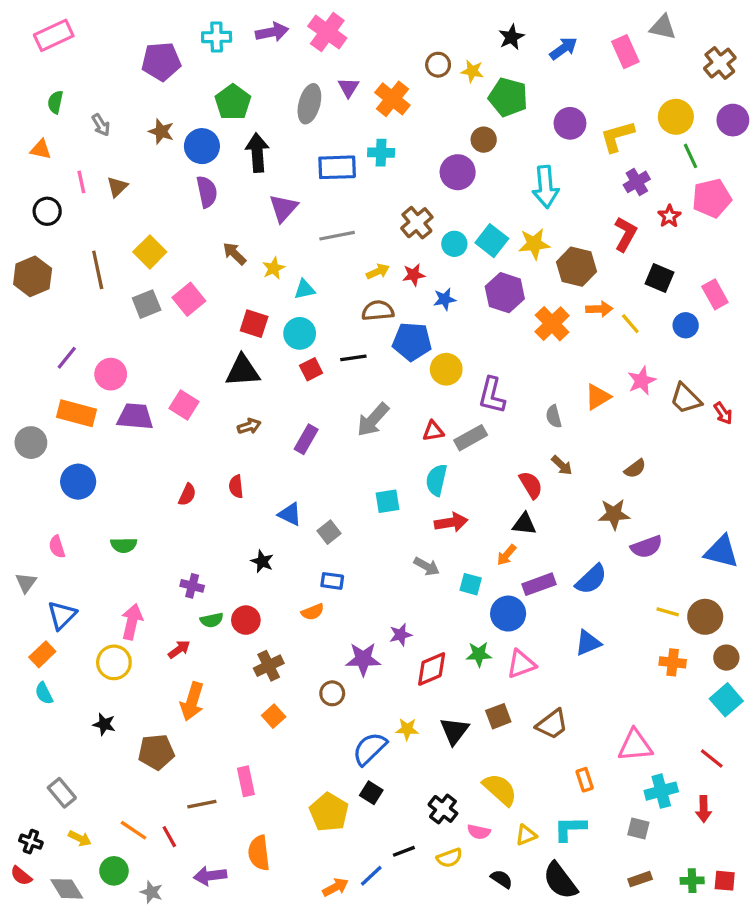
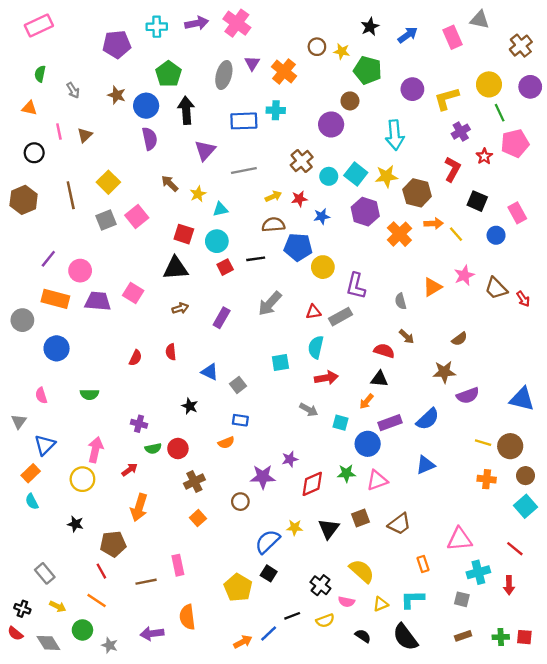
red semicircle: (531, 485) -> (384, 351), turned -42
red line: (169, 837) -> (101, 571), moved

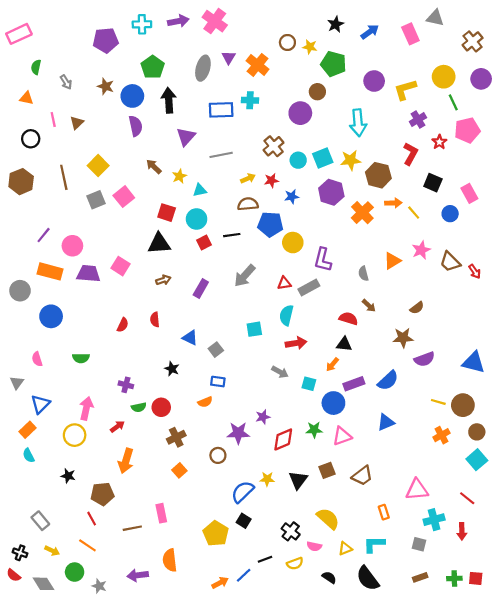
pink rectangle: (39, 26) -> (19, 34), moved
cyan square: (356, 174) -> (323, 158), turned 30
orange cross: (487, 479) -> (442, 435), turned -35

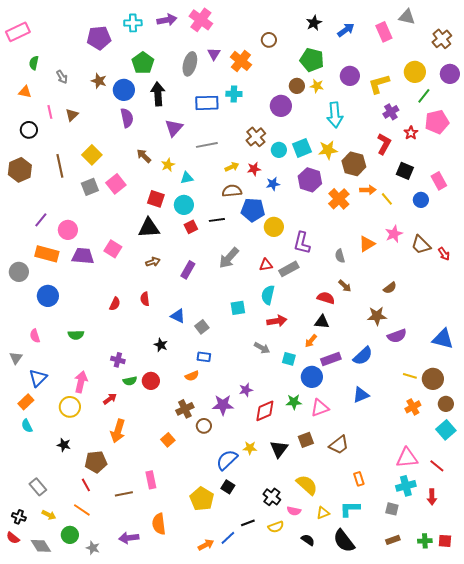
yellow star: (310, 47) -> (317, 86), moved
green line: (453, 102) -> (424, 96), turned 63
brown cross: (176, 437) -> (185, 409), moved
pink triangle: (417, 490) -> (407, 458), moved

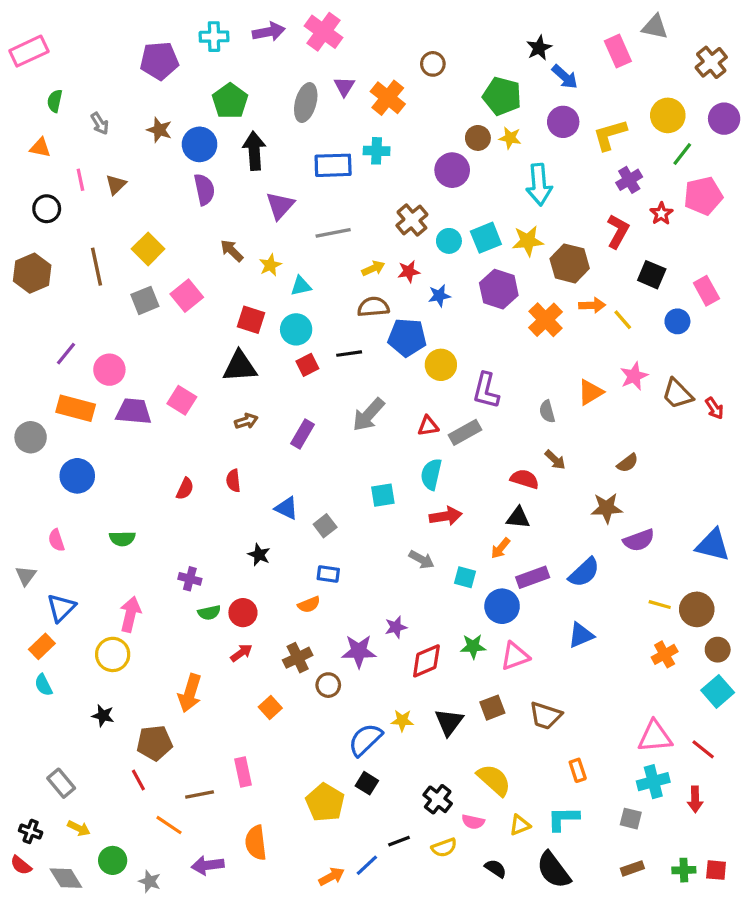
black star: (314, 23) -> (539, 48), moved
blue arrow: (346, 30) -> (565, 77), moved, turned 78
red arrow: (110, 399) -> (241, 653), moved
brown trapezoid: (339, 445) -> (545, 716), turned 55
orange line: (82, 510) -> (169, 825), moved

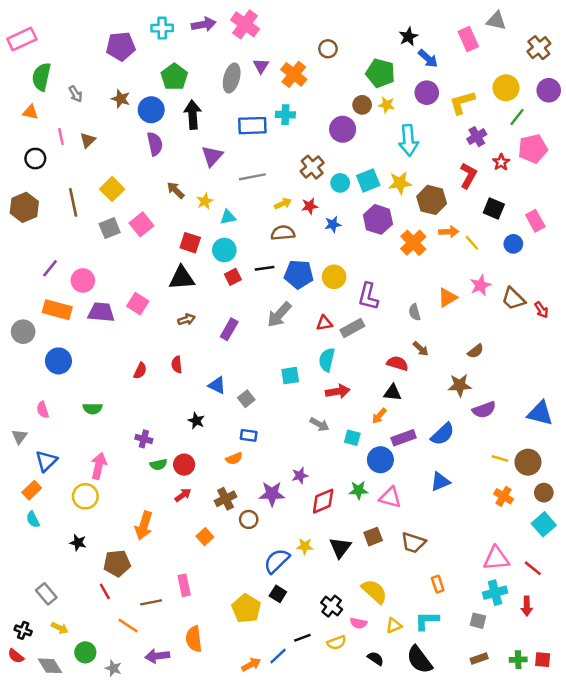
green semicircle: (55, 101) -> (41, 77), size x1.6
blue pentagon: (407, 337) -> (299, 274), moved
orange cross: (665, 654) -> (504, 496), turned -30
pink triangle: (515, 656) -> (390, 498), turned 35

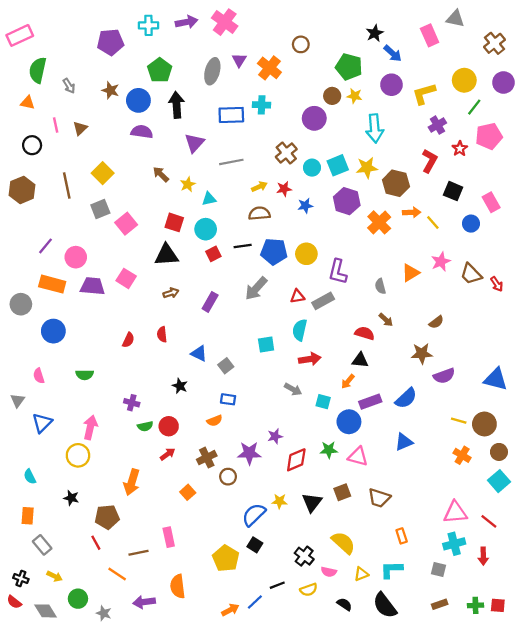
purple semicircle: (155, 144) -> (142, 132), turned -70
pink square: (141, 224) -> (126, 224), moved
orange rectangle: (32, 490) -> (28, 516), moved, turned -42

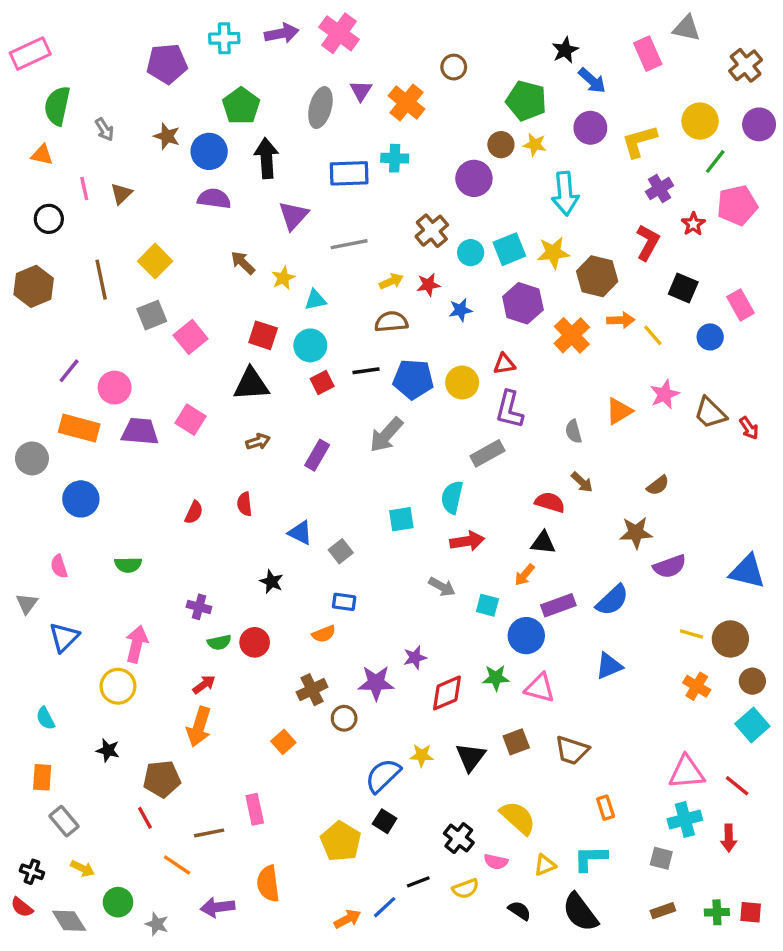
red triangle: (297, 296) -> (504, 364), moved
red arrow: (168, 454) -> (204, 685), moved

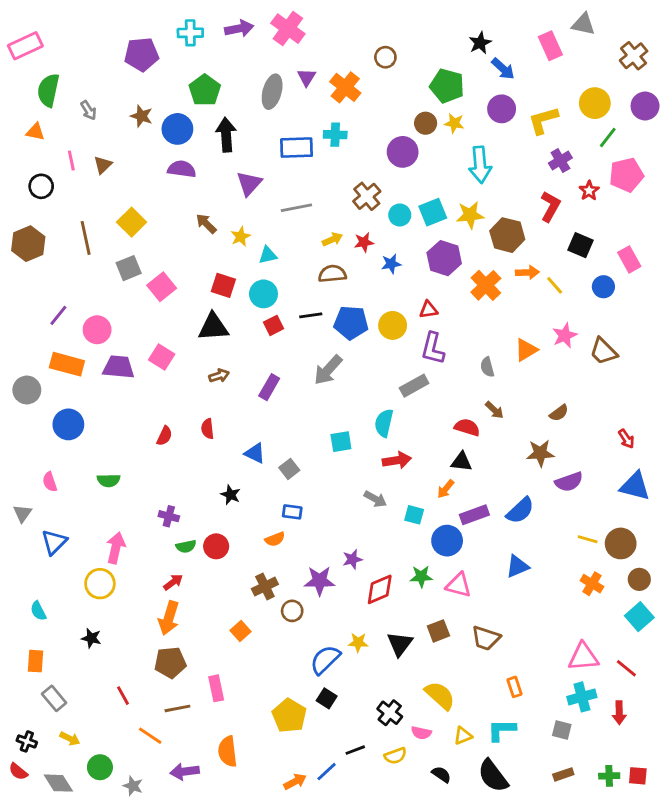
red arrow: (749, 428) -> (626, 439), moved
brown pentagon: (162, 779) -> (170, 663), moved

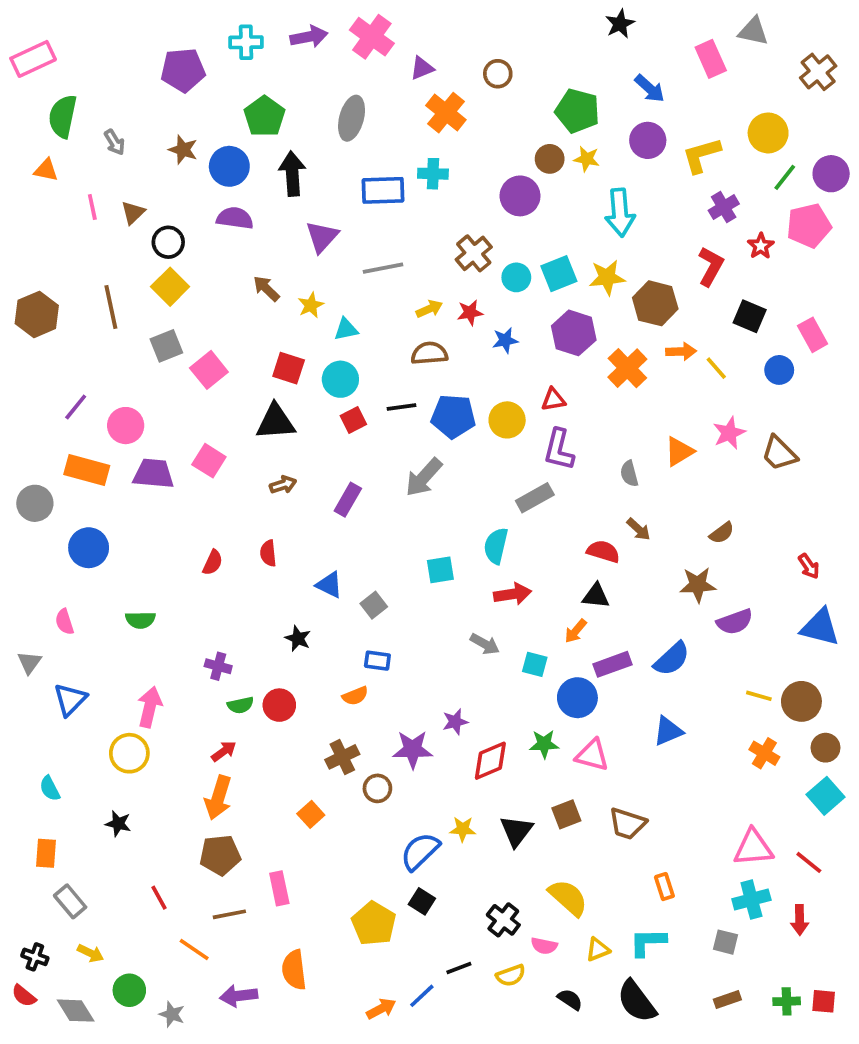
black star: (480, 43) -> (620, 24), moved
purple triangle: (307, 77) -> (422, 68), moved, turned 36
purple circle: (645, 106) -> (831, 174), moved
black circle: (41, 186) -> (168, 242), moved

